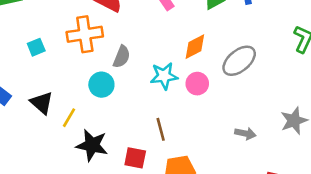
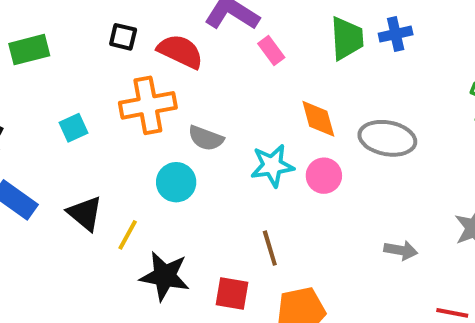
orange diamond: (195, 47) -> (318, 119), turned -76
gray semicircle: (122, 57) -> (206, 138), turned 90
gray ellipse: (239, 61) -> (387, 138), turned 52

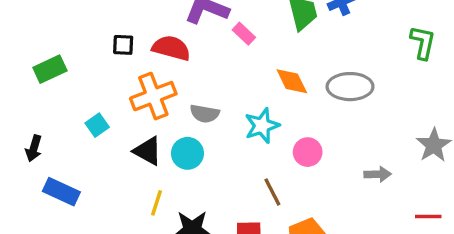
pink circle: (324, 176) -> (308, 152), moved
black triangle: (85, 213) -> (148, 151), moved

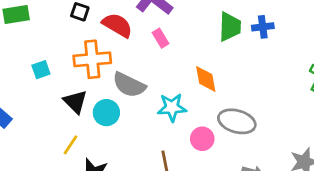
pink rectangle: (244, 34) -> (161, 38), moved
gray ellipse: (350, 87) -> (237, 121), moved
gray semicircle: (205, 114) -> (129, 85), size x1.4

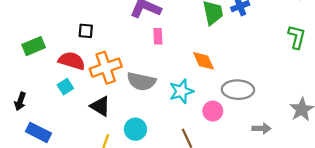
red semicircle: (117, 25) -> (72, 61), moved
pink rectangle: (161, 38) -> (158, 36), turned 42
cyan circle: (106, 113) -> (135, 129), moved

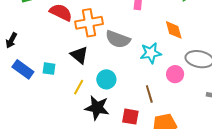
cyan square: (65, 87) -> (49, 69), moved, turned 32

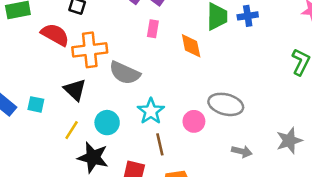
orange diamond: (174, 30) -> (191, 46), moved
cyan star: (151, 53) -> (151, 111), moved, turned -30

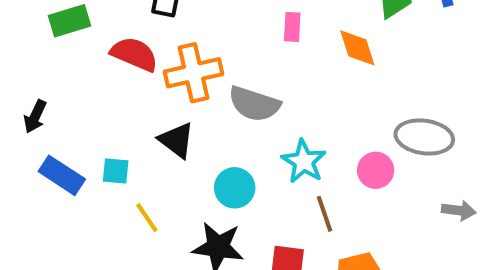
yellow line: (72, 130) -> (147, 218), moved, turned -60

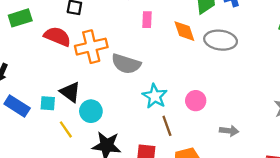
gray ellipse: (424, 137) -> (221, 40), moved
black triangle: (177, 140) -> (70, 92), moved
cyan circle: (235, 188) -> (91, 111), moved
gray arrow: (459, 210) -> (229, 131), moved

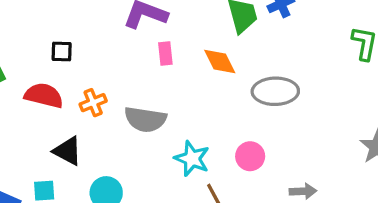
gray ellipse: (221, 40) -> (275, 91), moved
orange cross: (91, 47) -> (93, 103), size x0.6
black triangle: (70, 92) -> (68, 151), moved

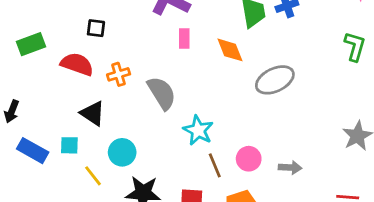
gray ellipse: (275, 91) -> (275, 80), turned -30
gray semicircle: (145, 119) -> (162, 93), turned -136
pink circle: (250, 156) -> (249, 159), moved

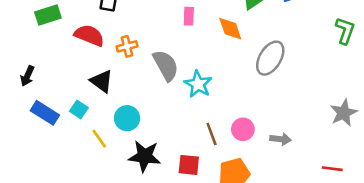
gray ellipse: (275, 80) -> (270, 58), turned -36
cyan star: (198, 130) -> (198, 84), moved
cyan square: (69, 145) -> (79, 110), turned 30

